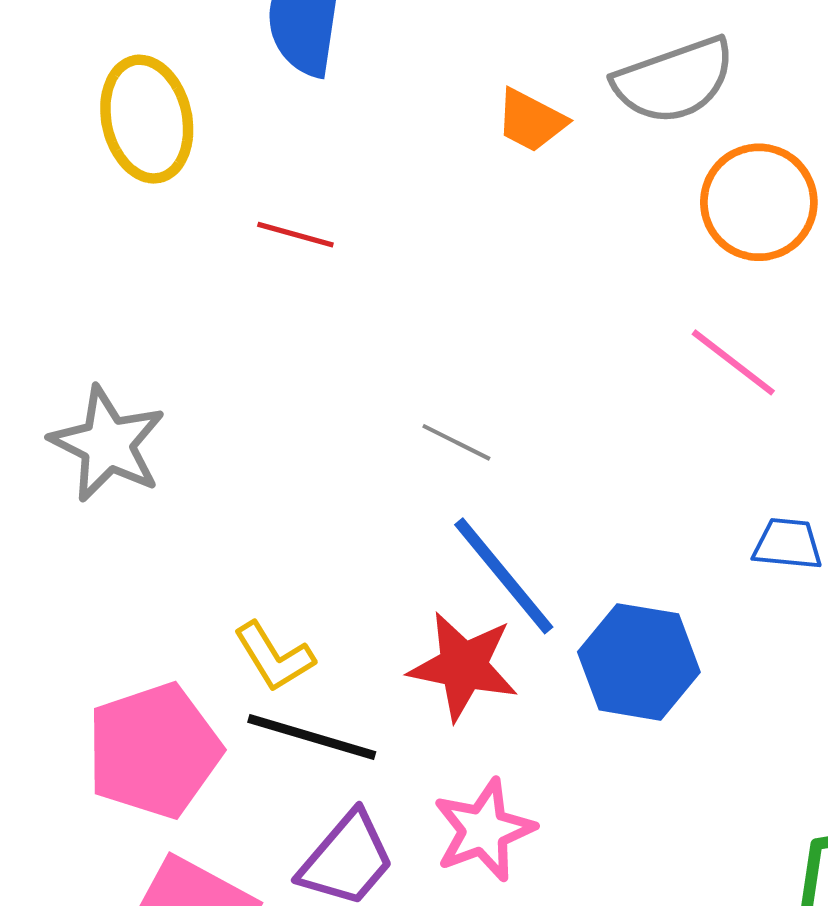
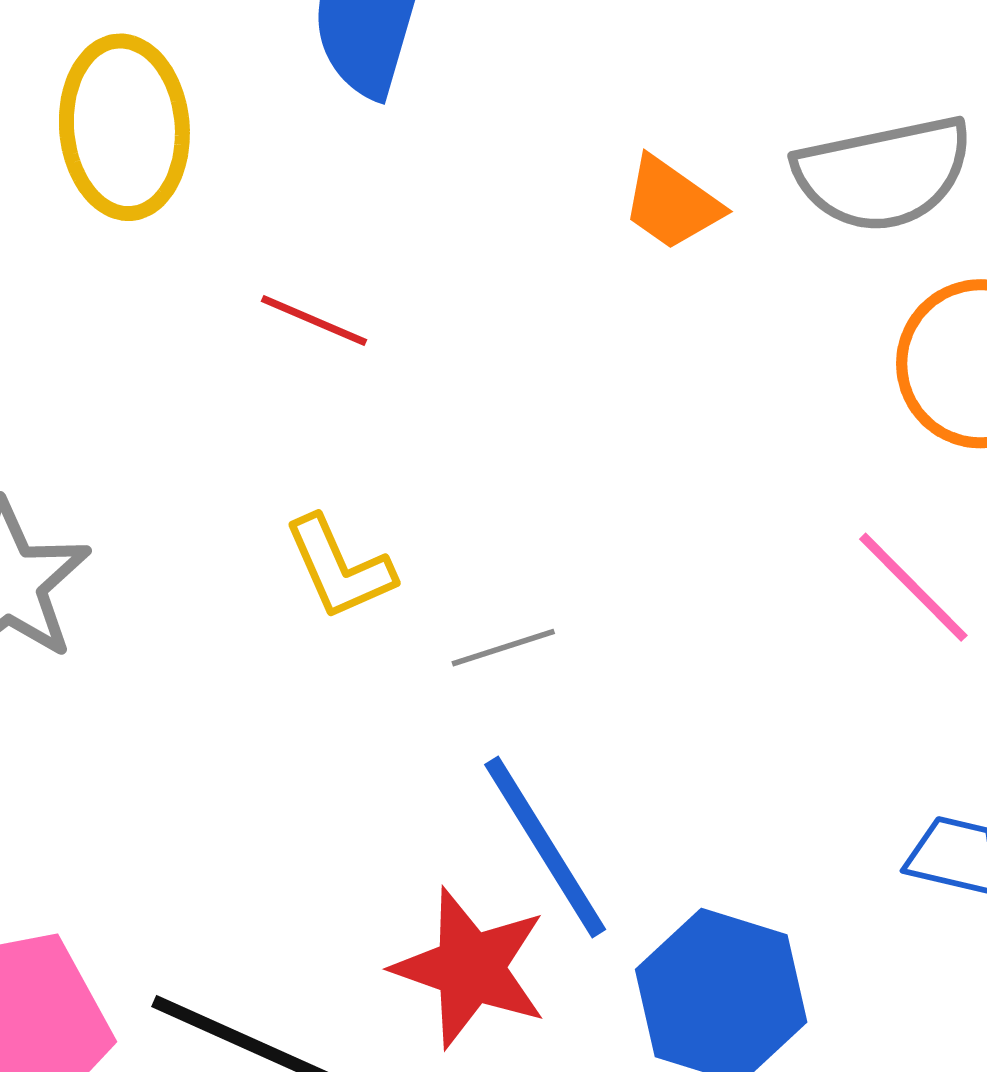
gray line: (456, 442) -> (503, 648), turned -52
yellow L-shape: (274, 657) -> (339, 568), moved

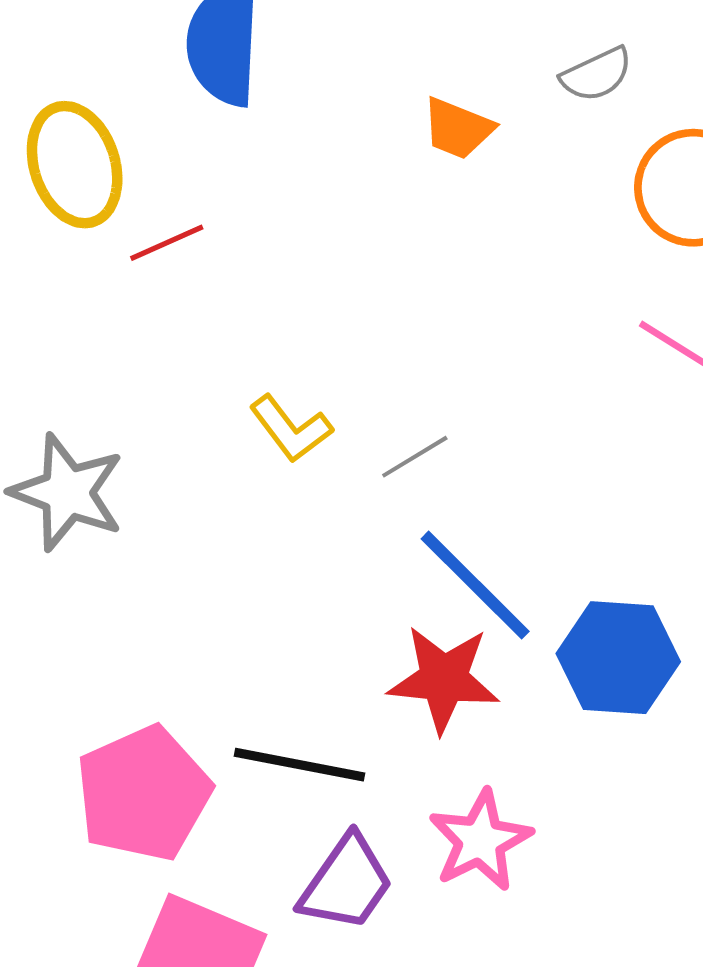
gray semicircle: (883, 174) -> (596, 74), size x0.6
red line: (314, 320) -> (167, 243), moved, turned -34

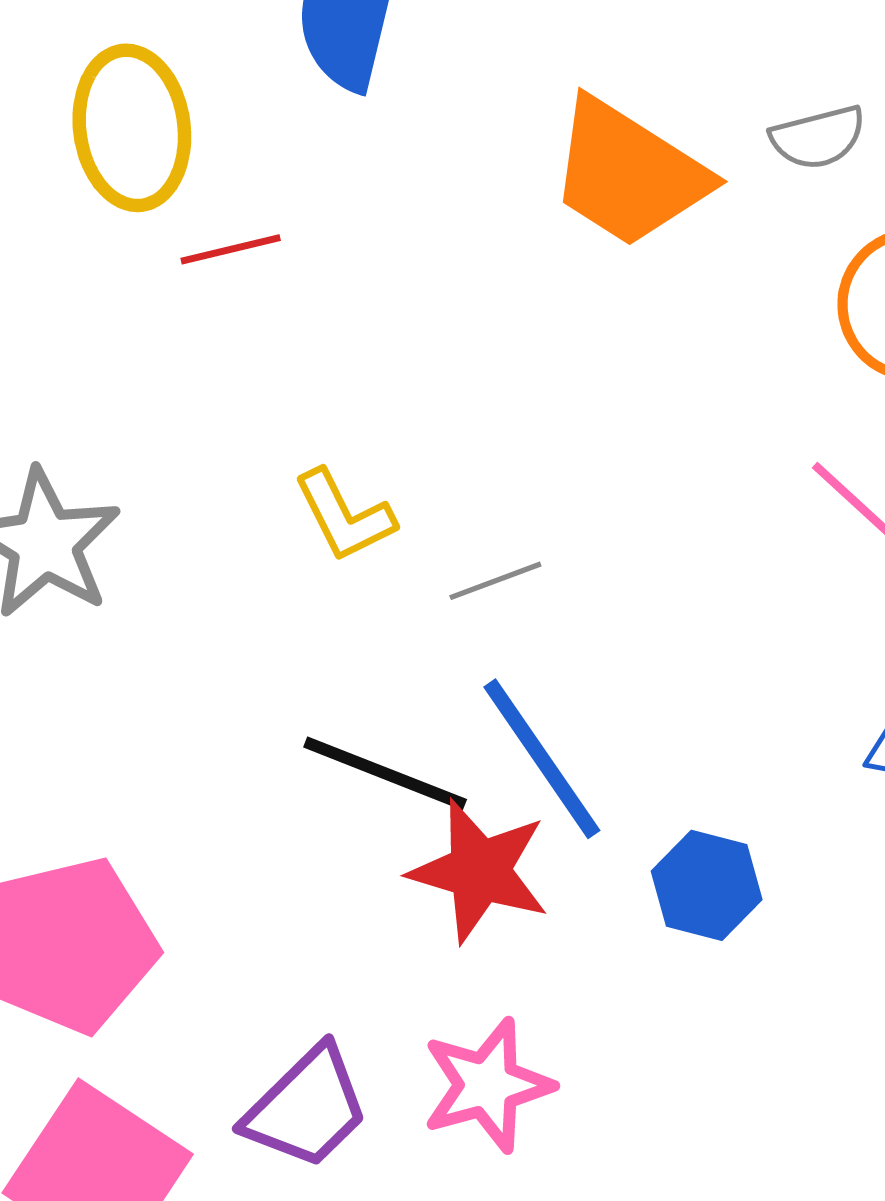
orange trapezoid: (458, 128) -> (628, 173), size x1.8
blue hexagon: (618, 658) -> (707, 885), size x0.7
black line: (299, 765) -> (385, 773), moved

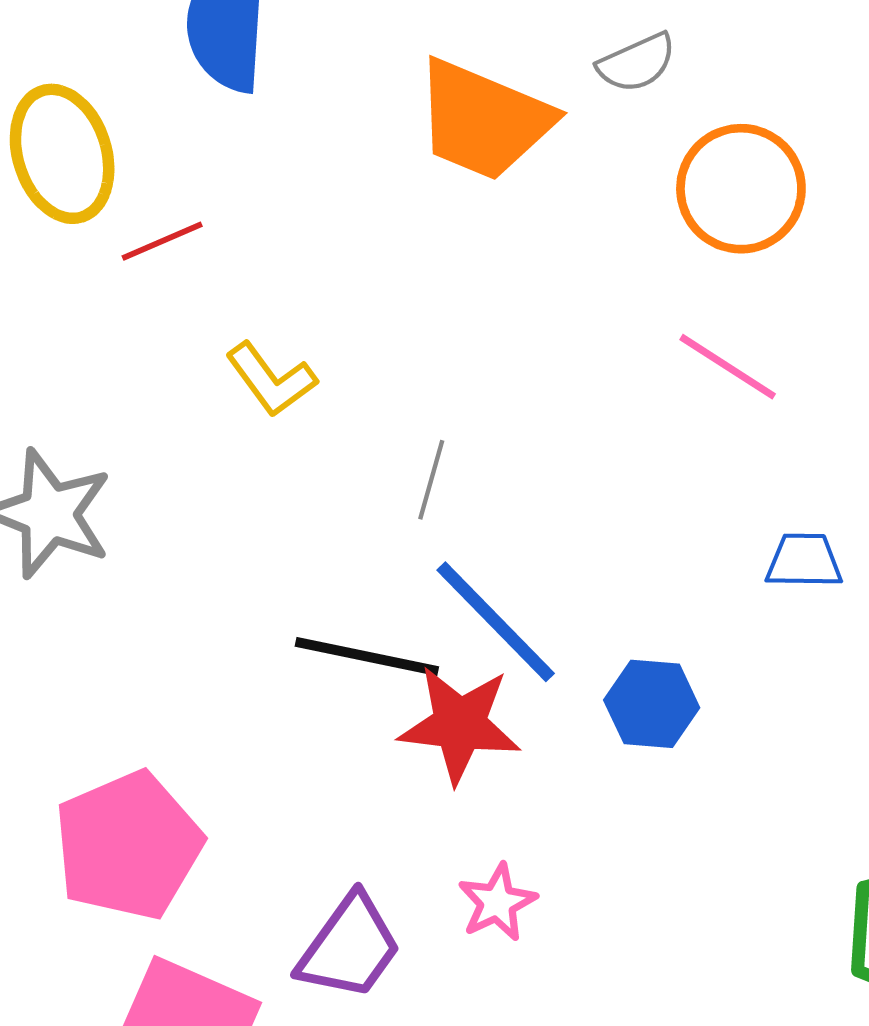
yellow L-shape: (344, 516) -> (271, 379), moved
gray line: (495, 581) -> (431, 480), turned -44
pink star: (487, 1085) -> (497, 902), size x0.7

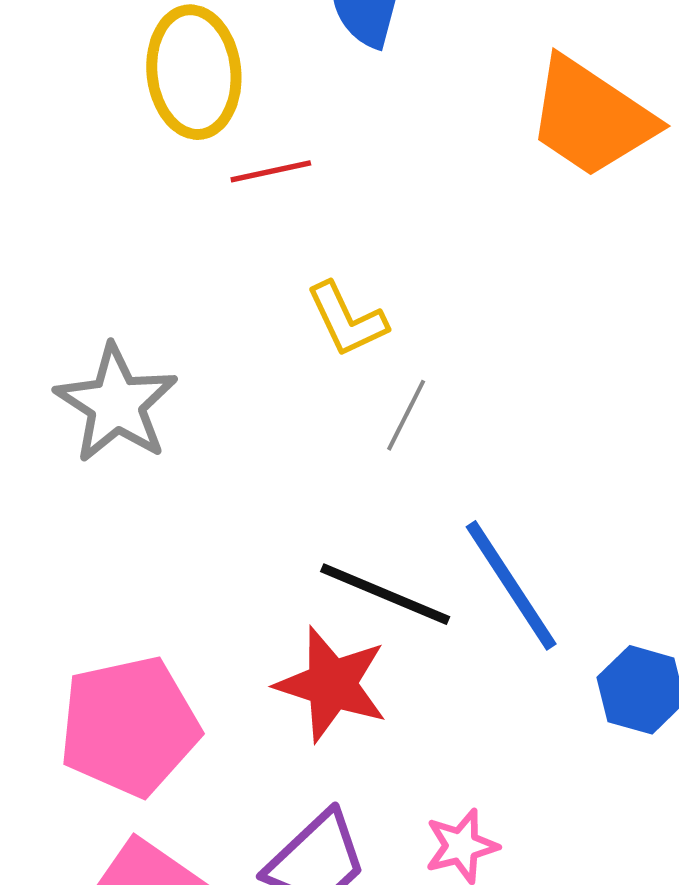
gray line: (431, 480) -> (406, 415), moved
red star: (460, 724) -> (332, 684), moved

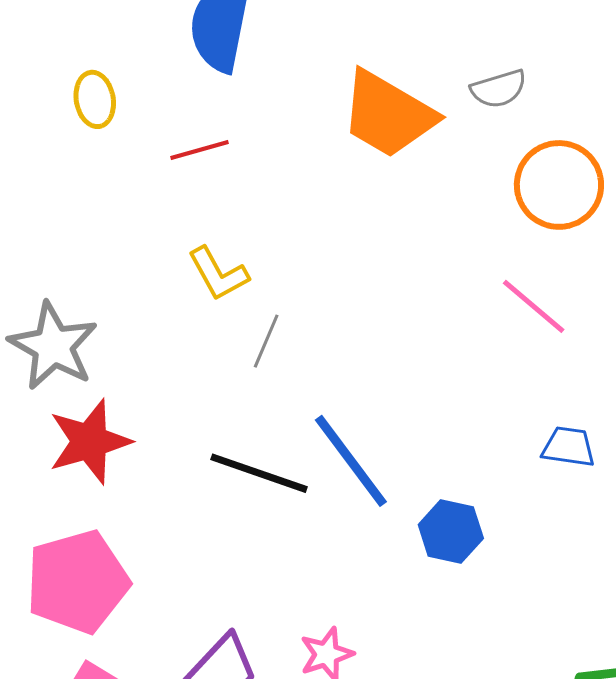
yellow ellipse: (194, 72) -> (95, 99), size x0.6
red line: (271, 171) -> (199, 150), moved
red star: (332, 684) -> (90, 442), moved, turned -30

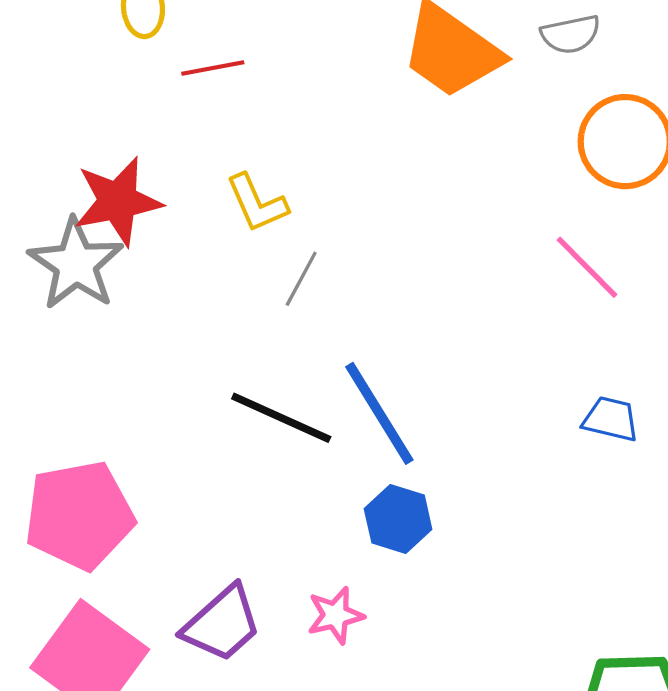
red line: (199, 150) -> (213, 68), moved
red star: (90, 442) -> (118, 201), moved
blue hexagon: (451, 532) -> (398, 519), moved

